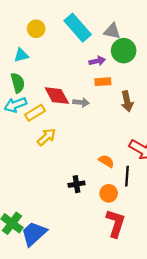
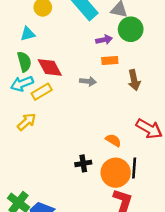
red diamond: (57, 96) -> (50, 67), moved
yellow arrow: (47, 137) -> (27, 122), moved
black line: (127, 176) -> (134, 168), moved
orange circle: (109, 193) -> (116, 173), size x1.6

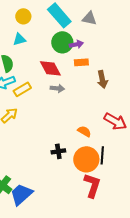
green circle: (131, 29) -> (62, 42), moved
cyan triangle: (28, 34) -> (19, 39), moved
red diamond: (50, 67) -> (50, 68), moved
gray arrow: (88, 81) -> (57, 88), moved

